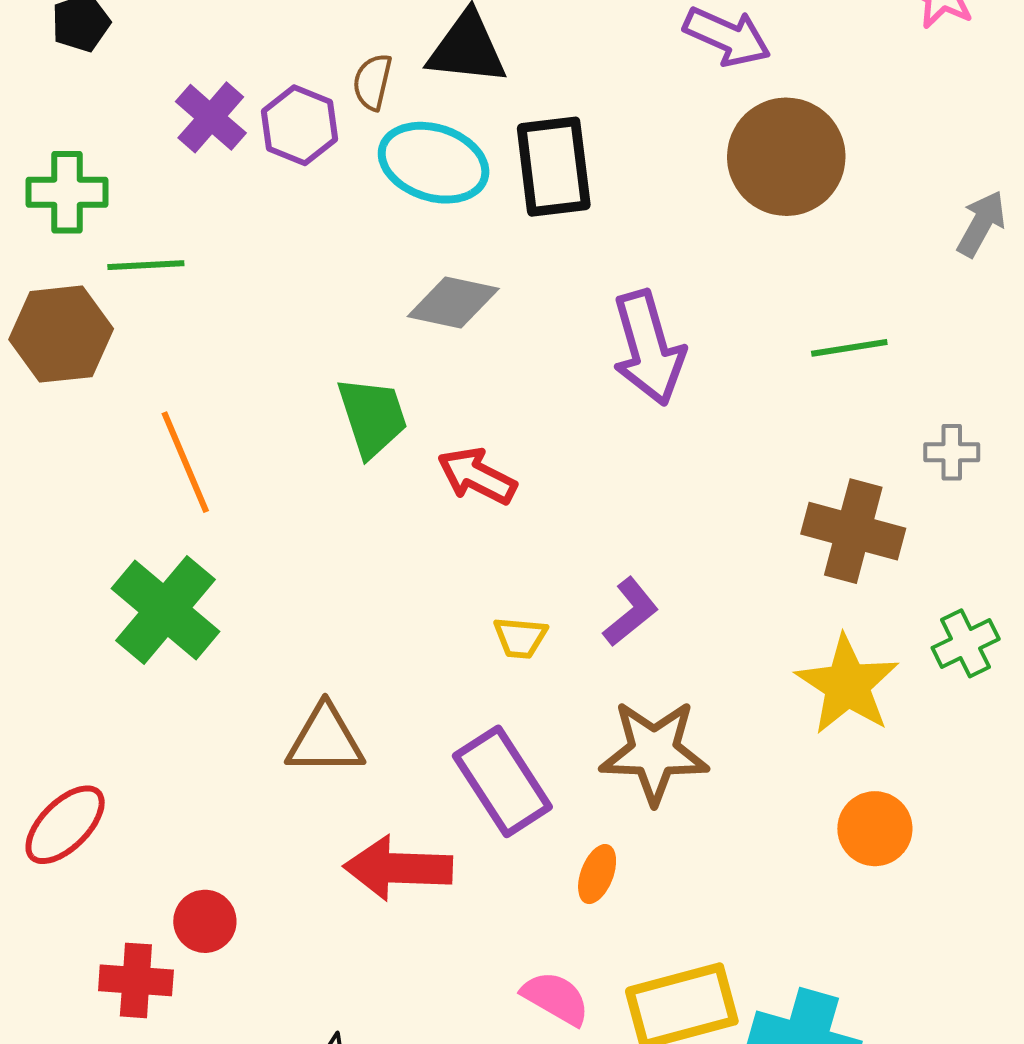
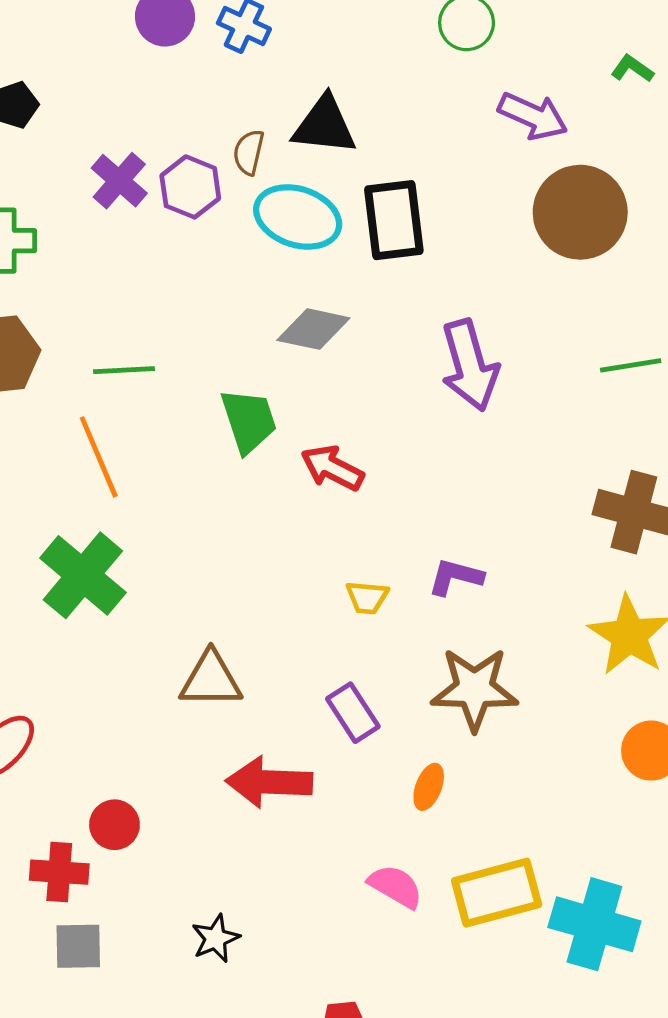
green line: (146, 265) -> (124, 370), moved
purple L-shape: (631, 612) -> (455, 577), turned -126
purple rectangle: (502, 781) -> (353, 713), size x0.7

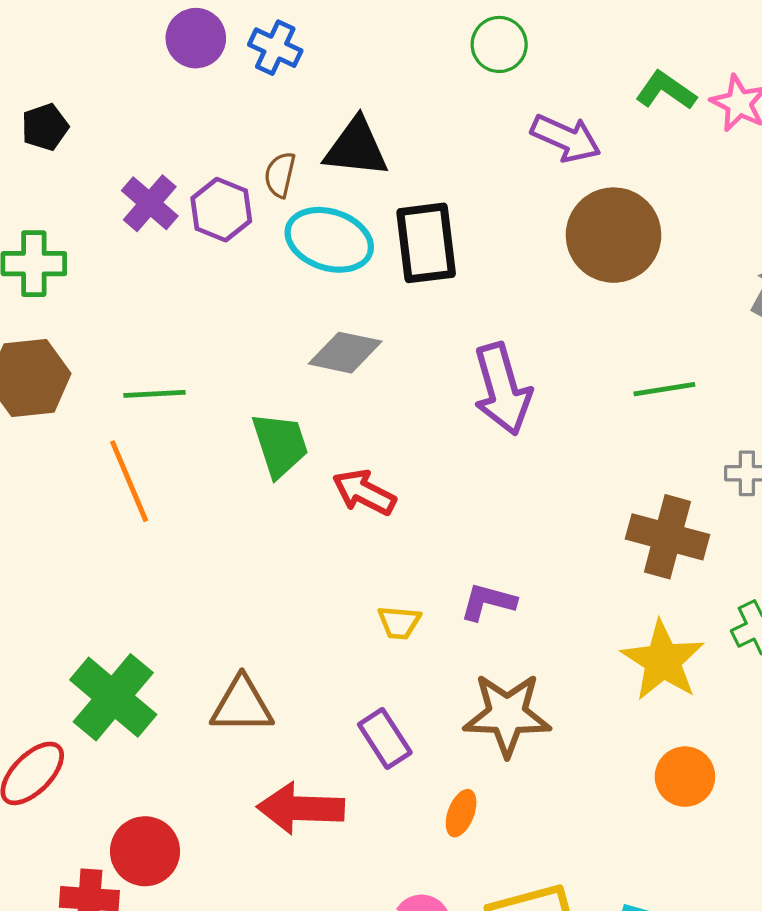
green L-shape: (632, 69) -> (666, 91), size x1.4
green cross: (83, 575) -> (113, 697), moved
red circle: (114, 825) -> (145, 851), size x1.4

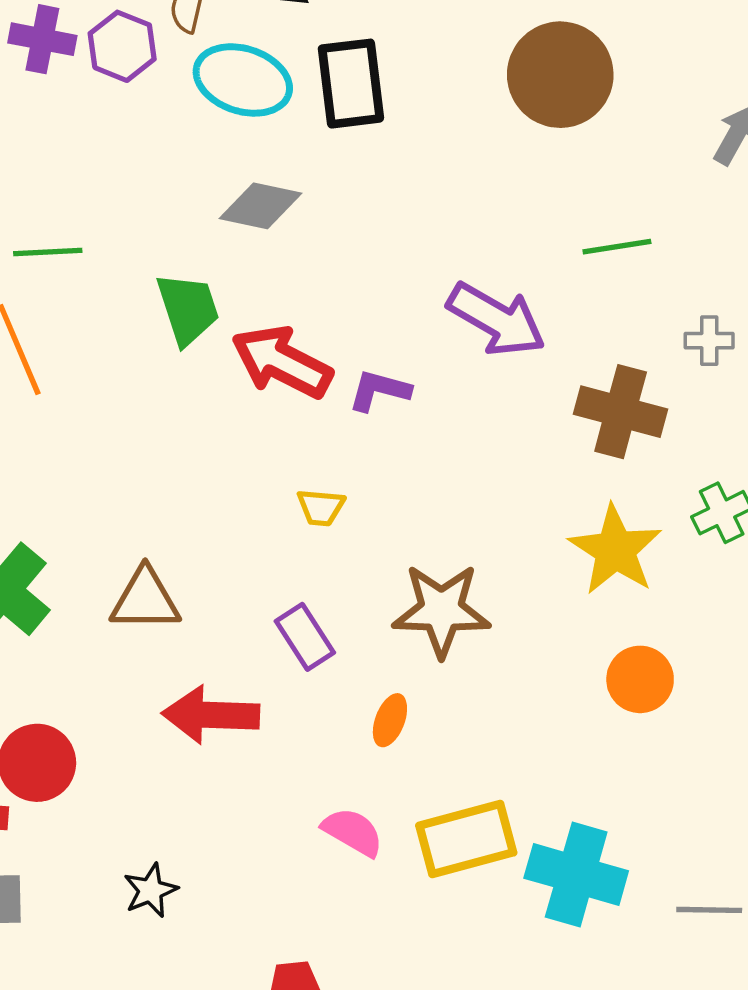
purple cross: (150, 203) -> (42, 39), turned -30
purple arrow: (502, 389) -> (496, 319), moved, turned -44
red arrow: (364, 492) -> (282, 362), size x1.4
purple L-shape: (488, 602) -> (379, 390), moved

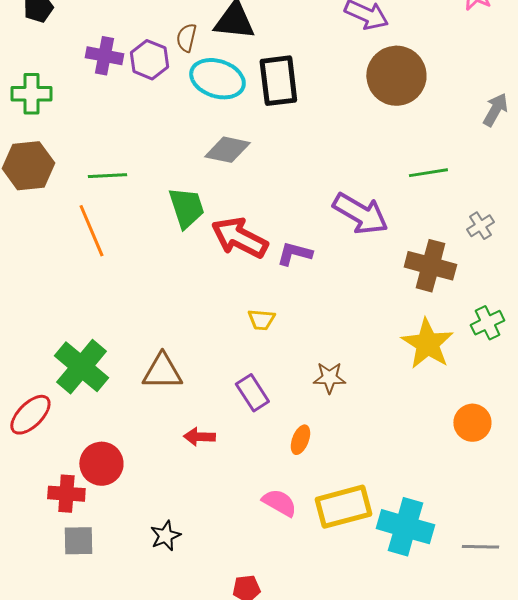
gray cross: (709, 341) -> (480, 226), turned -32
brown star: (441, 610) -> (329, 378), size x0.6
orange circle: (640, 679) -> (472, 423), moved
red arrow: (211, 715) -> (199, 437), size x0.6

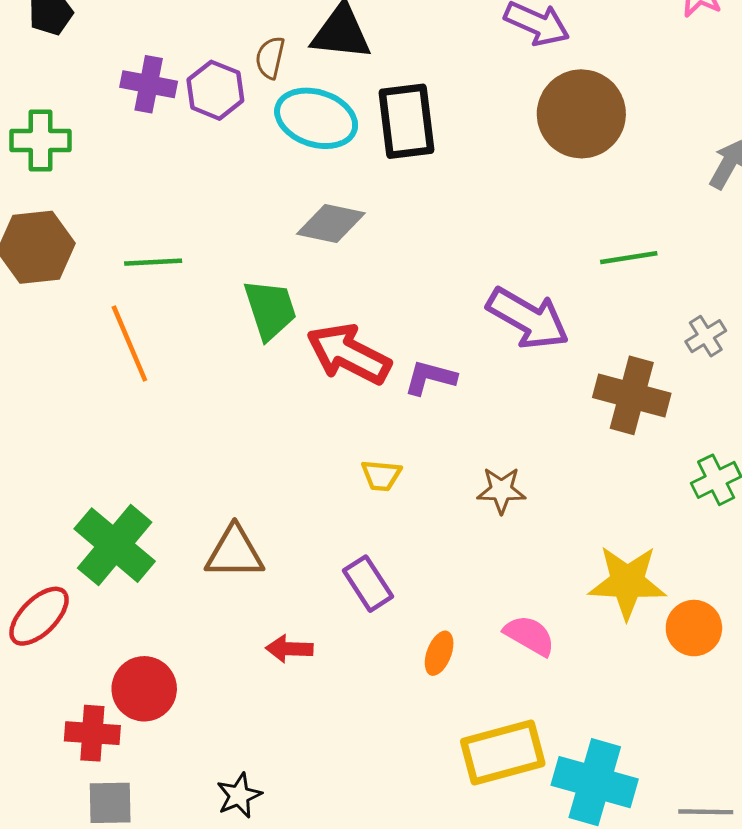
yellow star: (427, 344) -> (627, 582), moved, turned -30
brown star: (329, 378) -> (501, 490), moved
pink semicircle: (279, 503) -> (529, 635), moved

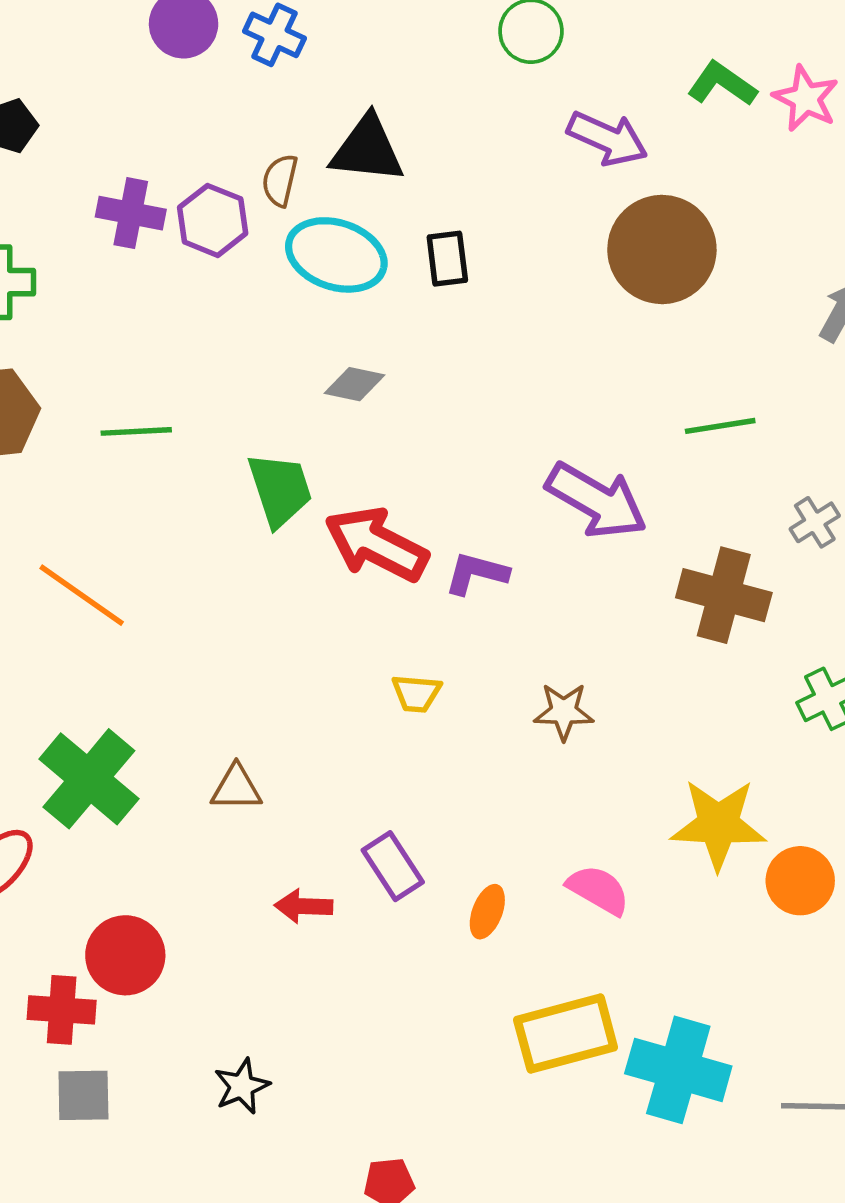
black rectangle: (406, 121) -> (447, 259), size x0.6
gray diamond: (331, 224) -> (355, 384), size x0.7
orange line: (129, 344) -> (82, 595), moved, turned -32
brown triangle: (235, 552) -> (236, 788), size x0.7
purple rectangle: (368, 584) -> (393, 866), moved

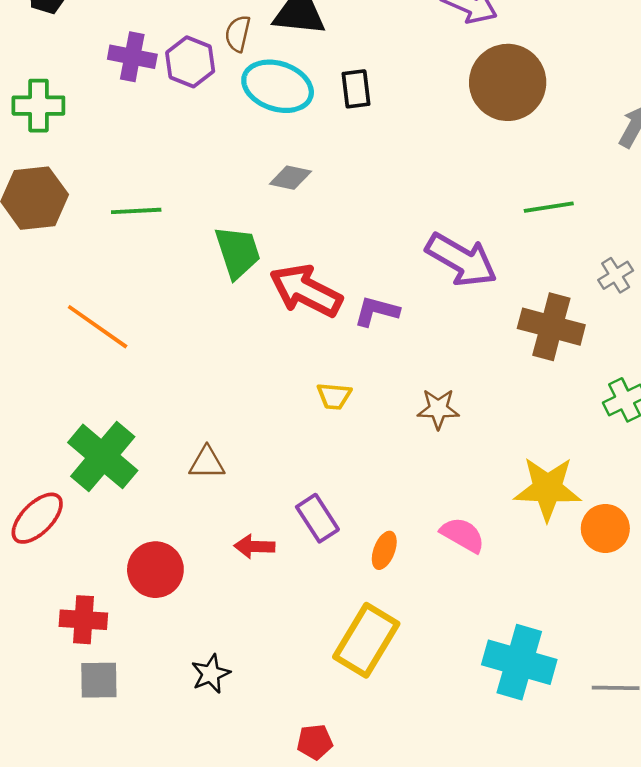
red circle: (125, 955) -> (155, 570), moved
yellow rectangle: (566, 1034) -> (366, 640), moved, turned -44

